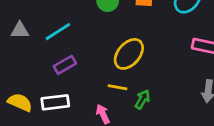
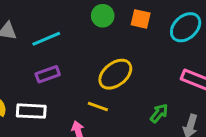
green arrow: (143, 99) -> (159, 113), moved

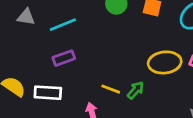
yellow ellipse: (115, 74) -> (165, 62), moved, turned 32
green arrow: (159, 113) -> (136, 90), moved

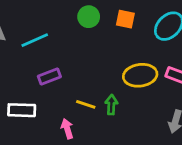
purple rectangle: (64, 58) -> (49, 76), moved
green arrow: (136, 90) -> (111, 105), turned -36

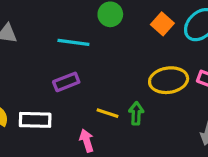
orange square: (125, 19) -> (162, 24), moved, turned 30
cyan line: (35, 40) -> (73, 42), moved, turned 32

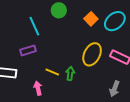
cyan line: (73, 42) -> (34, 26), turned 54
yellow ellipse: (169, 80) -> (92, 54), turned -60

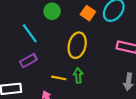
yellow ellipse: (92, 54) -> (77, 45), moved

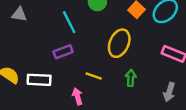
green arrow: (78, 75) -> (131, 78), moved

